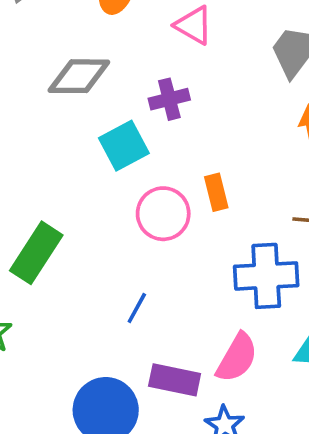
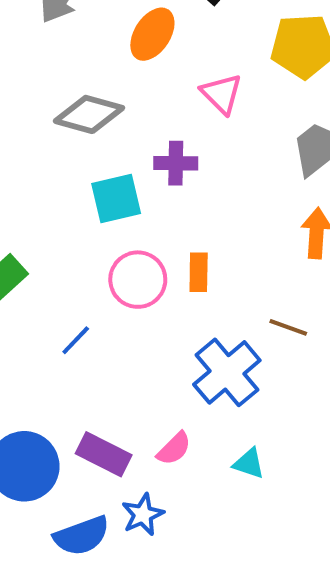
blue cross: (266, 276) -> (227, 372), turned 38
blue line: (137, 308) -> (76, 340), moved
pink semicircle: (237, 358) -> (174, 449), size x0.7

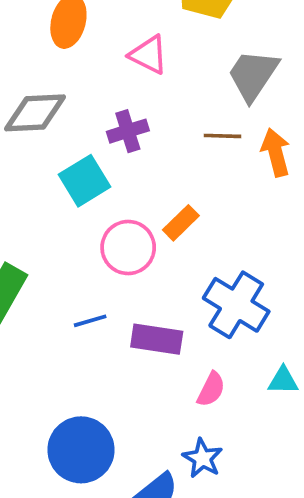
orange rectangle: (199, 272) -> (181, 223), turned 63
brown line: (288, 327) -> (223, 136), moved
blue line: (76, 340) -> (90, 321), turned 48
purple rectangle: (104, 454) -> (157, 339), moved

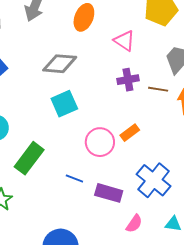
purple cross: (128, 131) -> (128, 80), moved
cyan square: (84, 181) -> (64, 104), moved
blue line: (90, 321) -> (74, 178), turned 30

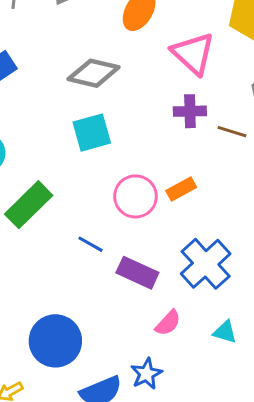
pink triangle: (124, 41) -> (193, 53), size x1.4

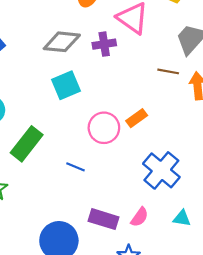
purple cross: (190, 111) -> (104, 44), moved
purple rectangle: (137, 273) -> (104, 219), moved

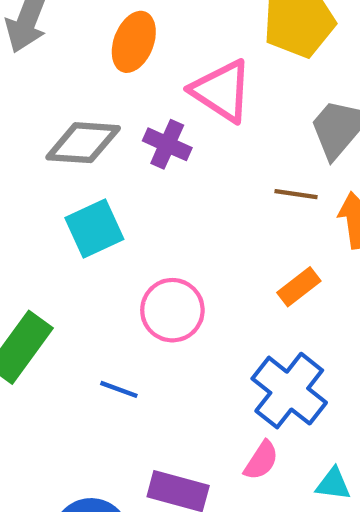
purple cross: (104, 44) -> (167, 144), turned 35
orange rectangle: (137, 118) -> (299, 287), moved
pink semicircle: (139, 217) -> (261, 460), moved

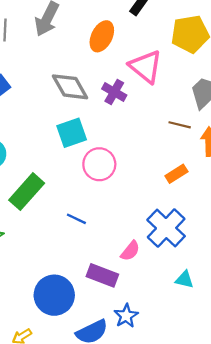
gray diamond: (83, 143) -> (70, 87), turned 51
pink circle: (172, 310) -> (99, 164), moved
pink semicircle: (261, 460) -> (130, 251), moved

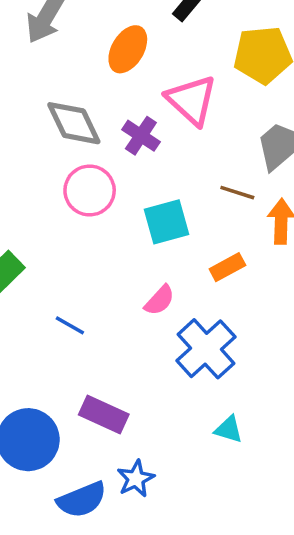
cyan square: (72, 133) -> (166, 222), moved
pink circle: (99, 164) -> (90, 190), moved
pink semicircle: (130, 251) -> (160, 300), moved

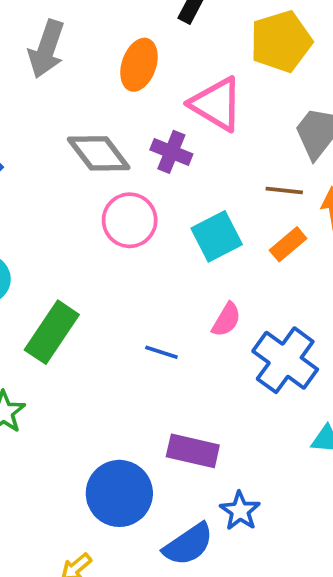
orange rectangle: (227, 267) -> (288, 244), moved
blue line: (70, 325) -> (161, 352), moved

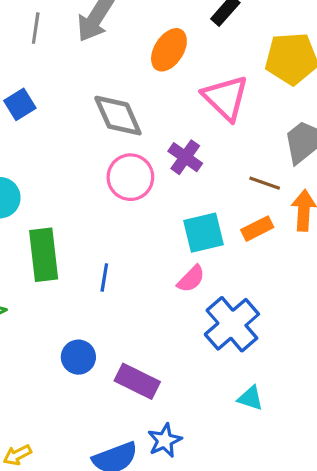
purple cross: (171, 152) -> (185, 157), moved
cyan square: (217, 236) -> (203, 233), moved
green rectangle: (52, 332) -> (44, 255), turned -54
blue line: (161, 352) -> (104, 278), moved, turned 68
blue circle: (119, 493) -> (78, 357), moved, size x0.6

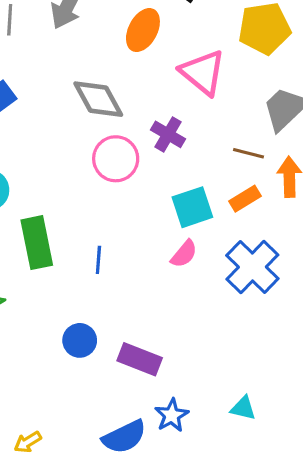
blue cross: (232, 324) -> (252, 267), moved
cyan triangle: (250, 398) -> (243, 408), moved

